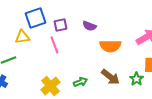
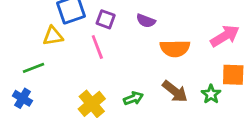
purple square: (60, 25) -> (106, 19), turned 32

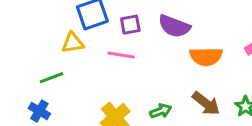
purple square: (106, 19) -> (130, 25), turned -30
purple semicircle: (146, 21) -> (174, 26), size x1.5
pink line: (97, 47) -> (121, 55), turned -60

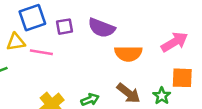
pink line: (121, 55) -> (41, 52), moved

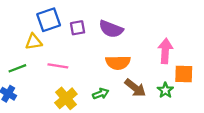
pink arrow: (175, 42) -> (165, 51), moved, turned -55
pink line: (41, 52) -> (58, 66), moved
orange semicircle: (128, 54) -> (118, 62), moved

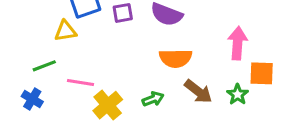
pink line: (58, 66) -> (80, 82), moved

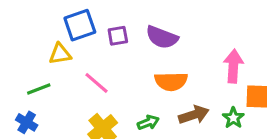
pink line: (80, 82) -> (97, 83), moved, turned 32
brown arrow: (198, 91) -> (194, 115), turned -56

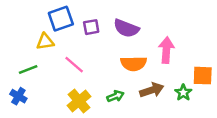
pink arrow: (233, 66) -> (166, 50), moved

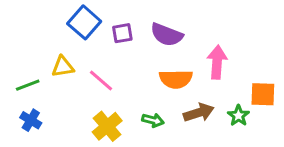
blue square: (61, 19) -> (84, 22), turned -30
yellow triangle: (45, 42) -> (63, 67), moved
green line: (28, 70) -> (28, 85), moved
green arrow: (115, 96) -> (153, 120), turned 35

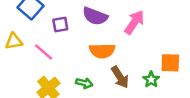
purple square: (122, 33) -> (60, 25), moved
pink arrow: (217, 62) -> (134, 22), moved, turned 30
brown arrow: (199, 113) -> (120, 77), turned 75

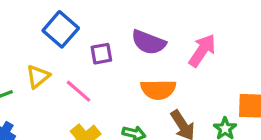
yellow triangle: (14, 41) -> (38, 76), turned -30

